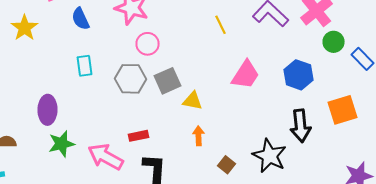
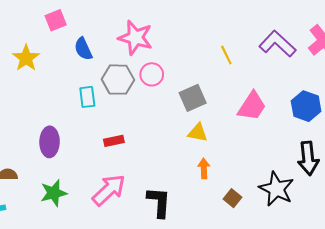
gray hexagon: (130, 79) -> (118, 80), moved
gray square: (168, 81) -> (193, 98), moved
red rectangle: (138, 136) -> (114, 141), moved
green star: (62, 144) -> (54, 193), moved
pink arrow: (106, 157) -> (109, 190), turned 108

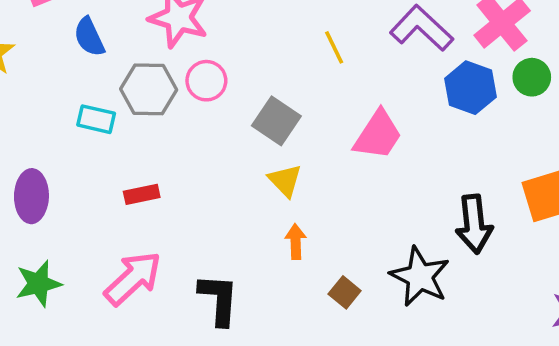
cyan rectangle: (87, 97) -> (96, 119), turned -70
gray square: (193, 98) -> (276, 121), turned -32
blue hexagon: (306, 106) -> (471, 88), moved
yellow triangle: (198, 133) -> (285, 180), turned 35

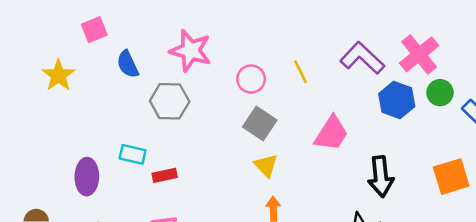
pink circle: (206, 81) -> (251, 79), moved
cyan rectangle: (96, 119) -> (133, 154), moved
black arrow: (474, 224) -> (381, 177), moved

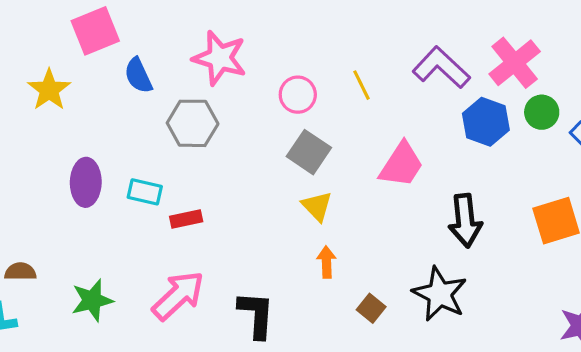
pink square: (94, 30) -> (95, 31), size x1.4
purple ellipse: (87, 177) -> (86, 182), moved

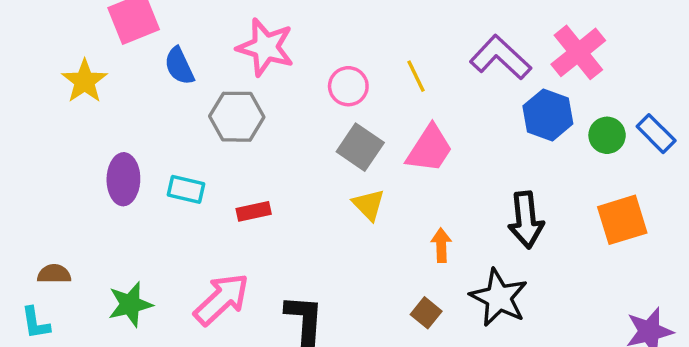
green circle: (542, 112) -> (607, 135), moved
pink trapezoid: (401, 165) -> (429, 149), moved
red rectangle: (186, 219) -> (254, 211), moved
orange arrow: (326, 262) -> (441, 245), moved

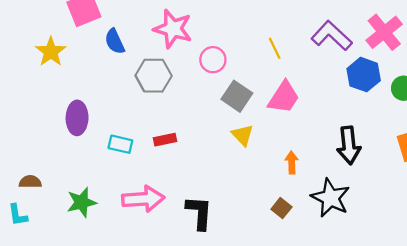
pink circle: (348, 86) -> (213, 60), moved
cyan rectangle: (186, 189) -> (120, 144), moved
pink arrow: (222, 299) -> (143, 199), turned 39

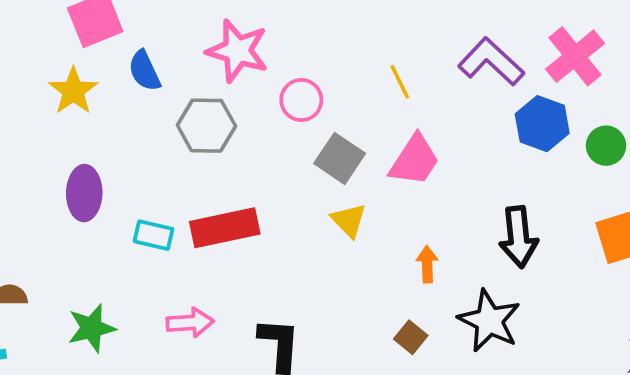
yellow star: (51, 52) -> (73, 91), moved
red rectangle: (165, 140) -> (225, 228), size x1.8
pink arrow: (143, 199) -> (190, 323), size x0.7

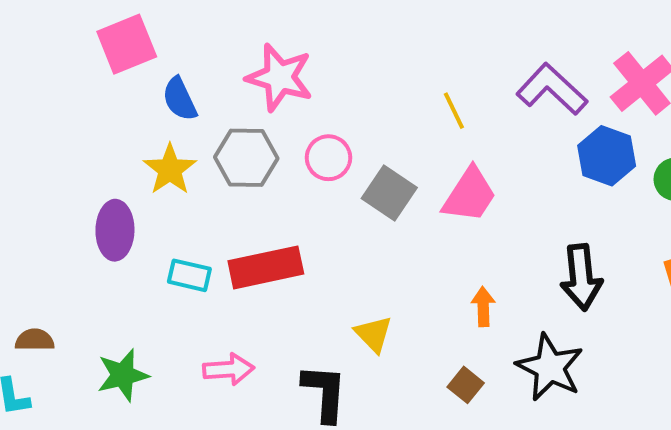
yellow star: (73, 91) -> (170, 169), moved
pink circle: (301, 100) -> (328, 158), moved
yellow triangle: (349, 220) -> (374, 334), moved

